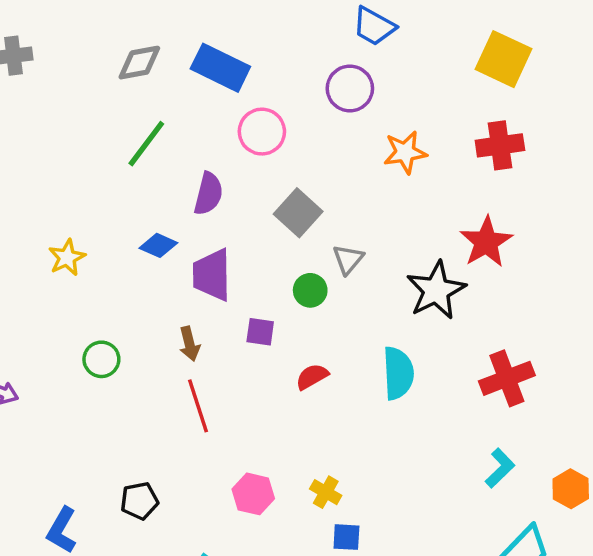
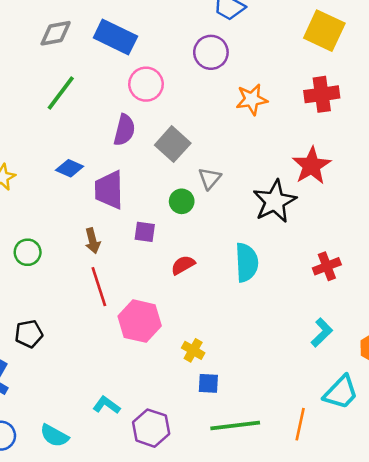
purple semicircle: (208, 194) -> (124, 130), moved
red cross: (507, 378) -> (327, 266), size x0.7
pink hexagon: (253, 494) -> (140, 321), moved, size x1.4
black pentagon: (139, 501) -> (29, 334), moved

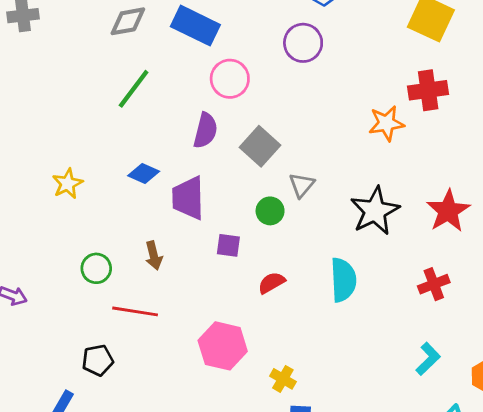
orange star: (252, 99) -> (386, 123), moved
red star: (312, 166) -> (448, 211), moved
brown arrow: (93, 241) -> (154, 255), moved
red line: (99, 287) -> (135, 311), moved, turned -63

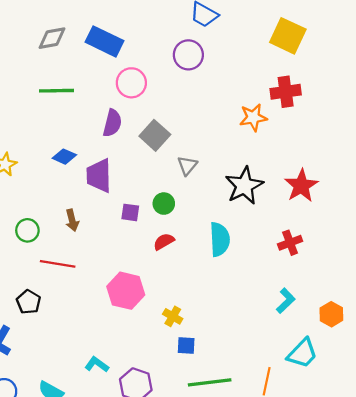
green line: (134, 89) -> (56, 91), turned 52
green circle: (270, 211) -> (164, 204), moved
black pentagon: (98, 360) -> (29, 302), turned -30

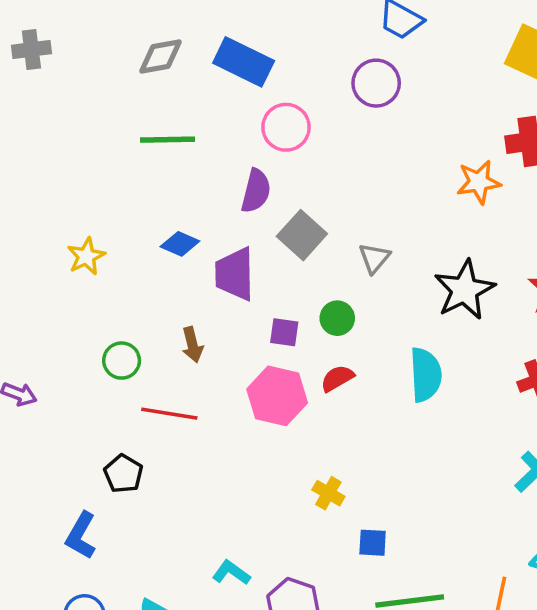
gray square: (155, 135) -> (302, 235), moved
pink hexagon: (126, 291) -> (277, 396), moved
yellow cross: (173, 316) -> (328, 493), moved

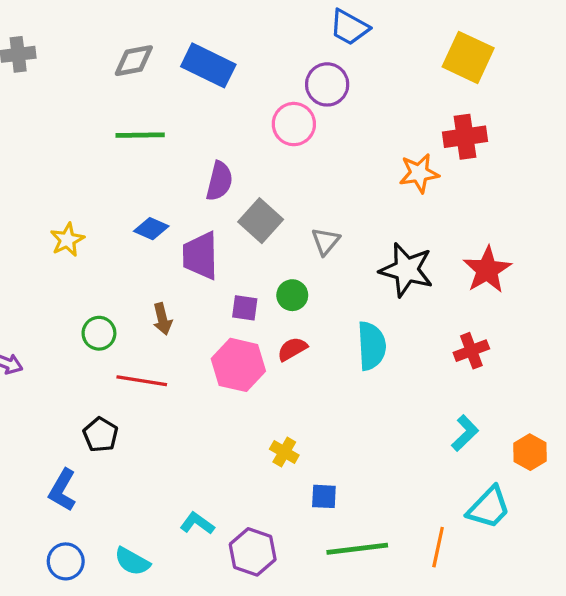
pink circle: (286, 127) -> (294, 124), moved
black star: (465, 290) -> (406, 270), turned -30

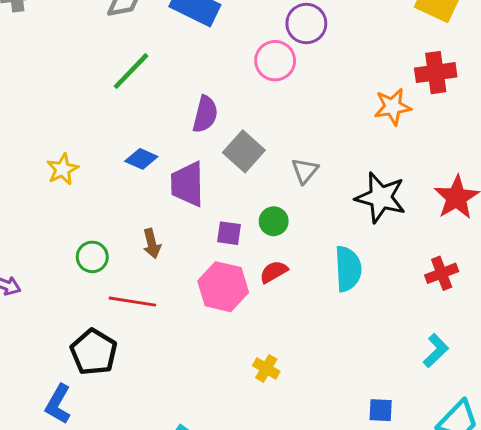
green line: (140, 135) -> (131, 71), turned -45
black pentagon: (101, 435) -> (94, 352), size x1.4
blue square: (324, 496) -> (381, 410), moved

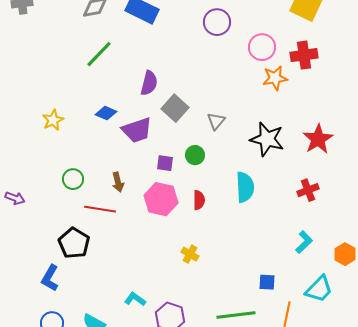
pink circle: (275, 61) -> (262, 47), moved
purple trapezoid: (187, 184) -> (137, 130), turned -108
brown arrow: (152, 244) -> (118, 182), moved
red semicircle: (274, 272) -> (199, 200), moved, turned 120

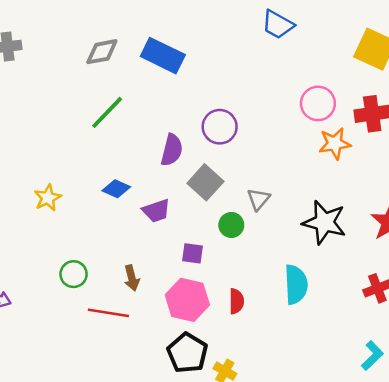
purple circle: (217, 22) -> (220, 127), moved
purple trapezoid: (137, 130) -> (156, 211), size x0.7
green circle: (195, 155) -> (231, 225), moved
black pentagon: (74, 243) -> (187, 353), moved

